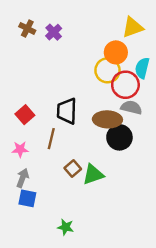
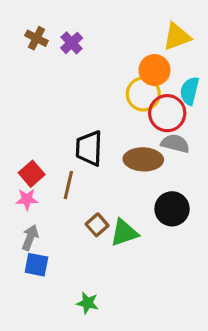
red square: (25, 115) -> (32, 174), moved
black circle: (119, 137) -> (172, 209), moved

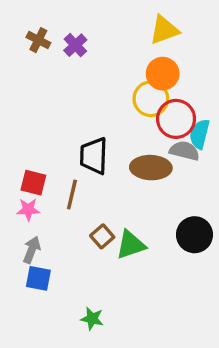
yellow triangle: (177, 37) -> (164, 30), moved
cyan semicircle: (190, 91) -> (200, 134), moved
red square: (32, 174) -> (33, 183), turned -35
black circle: (172, 209) -> (194, 235), moved

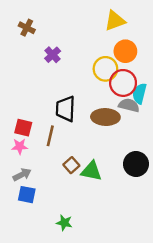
purple cross: (75, 45) -> (53, 55), moved
orange circle: (163, 74) -> (125, 51), moved
green triangle: (131, 245) -> (91, 171), turned 30
gray arrow: (32, 250) -> (22, 175), turned 42

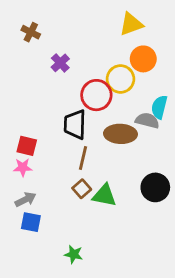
red circle: (123, 83) -> (96, 95), moved
brown line: (50, 136) -> (83, 158), moved

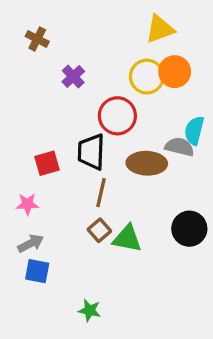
yellow circle: (120, 79) -> (147, 77), moved
red square: (27, 146) -> (47, 163), moved, turned -30

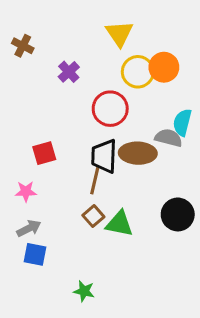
yellow triangle: (160, 29) -> (119, 33), moved, turned -44
brown cross: (37, 39) -> (23, 46), moved
black trapezoid: (91, 152) -> (104, 156), moved

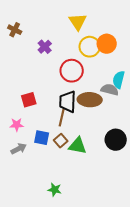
blue square: (35, 254) -> (42, 138), moved

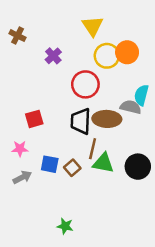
brown line: (62, 118) -> (93, 149), moved
green triangle: (78, 146) -> (103, 163), moved

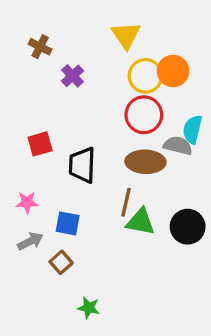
brown cross: (18, 36) -> (40, 47), moved
red circle: (85, 84) -> (144, 115), moved
red square: (34, 119) -> (40, 144), moved
black trapezoid: (81, 121) -> (82, 165), moved
brown square: (72, 168) -> (61, 262), moved

